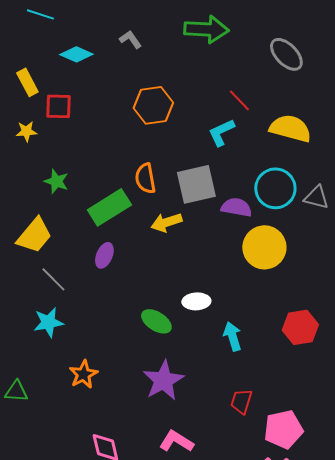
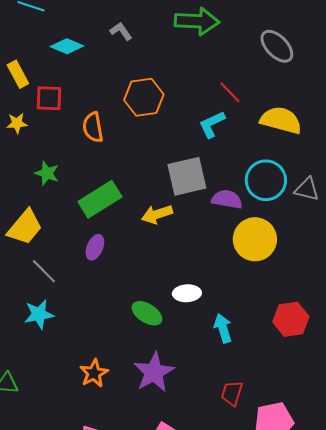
orange semicircle: (145, 178) -> (93, 127), moved
orange star: (83, 374) -> (94, 373), moved

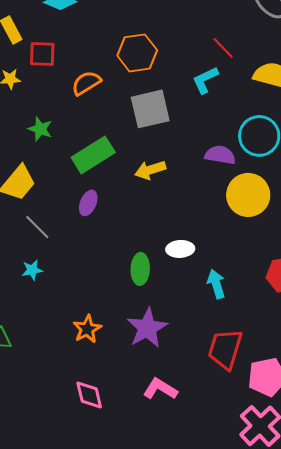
orange semicircle: (93, 127) -> (86, 83), turned 68
gray square: (187, 176) -> (150, 109), moved
green ellipse: (147, 313) -> (140, 269), turned 60
cyan star: (39, 314) -> (32, 270), size x0.7
red trapezoid: (232, 393) -> (225, 349), size x1.6

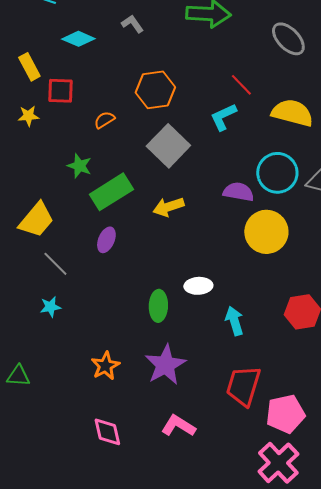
orange semicircle: (86, 83) -> (104, 120), size x0.7
gray square: (150, 109) -> (168, 146), turned -33
green star: (40, 129) -> (79, 166), moved

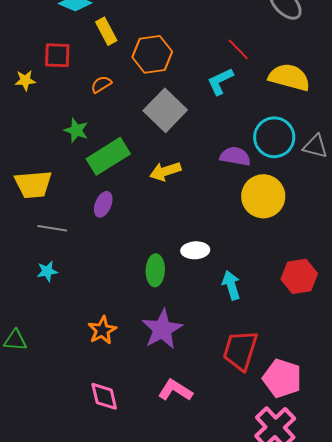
yellow rectangle: (29, 67) -> (106, 31), moved
yellow trapezoid: (36, 220) -> (33, 184), turned 45
gray line: (55, 264) -> (52, 228), turned -36
pink pentagon: (285, 414) -> (282, 378), turned 30

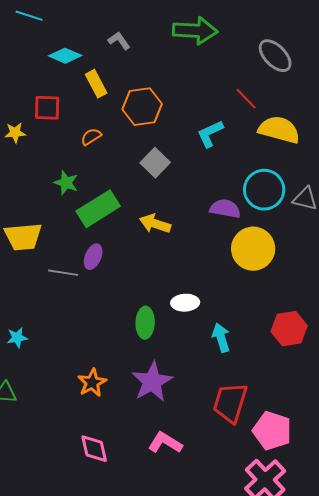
red line: (238, 49) -> (246, 99), moved
gray square: (165, 110) -> (155, 163), size x0.7
yellow arrow: (165, 171) -> (155, 224), turned 36
gray line: (52, 228) -> (63, 273), moved
cyan star: (47, 271) -> (17, 338), moved

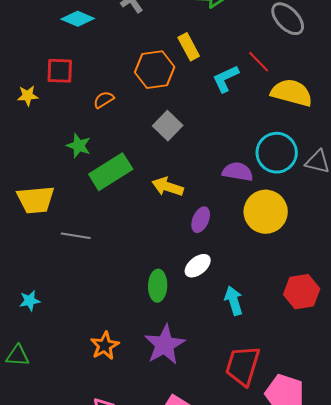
yellow rectangle: (96, 84) -> (189, 47), moved
cyan L-shape: (210, 134) -> (226, 79), moved
purple ellipse: (93, 257) -> (201, 220), moved
white ellipse: (185, 303) -> (198, 266), turned -36

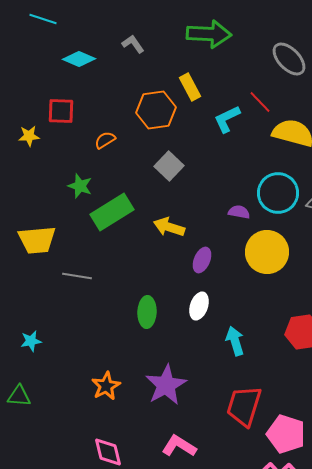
purple semicircle: (238, 172) -> (239, 212), size x0.7
white ellipse: (198, 266) -> (199, 306), turned -32
green ellipse: (158, 286) -> (147, 312), moved

